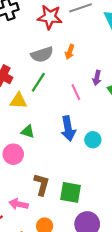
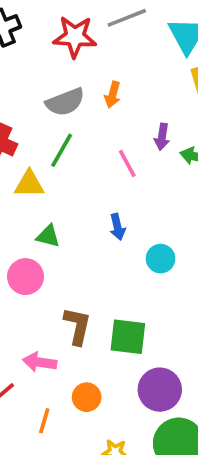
blue arrow: (68, 129) -> (117, 227), size x0.6
cyan circle: (93, 140) -> (161, 259), moved

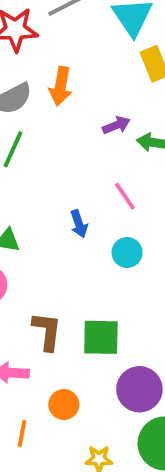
orange arrow: (113, 95) -> (61, 86), size x1.4
purple arrow: (162, 137) -> (116, 125), turned -115
pink line: (127, 163) -> (125, 196), moved

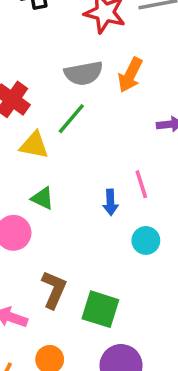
pink line: (125, 196) -> (141, 184), moved

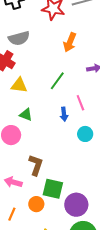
gray semicircle: (84, 73) -> (19, 38), moved
green line: (71, 119) -> (57, 81), moved
green square: (100, 309) -> (53, 189), moved

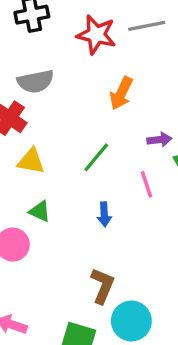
pink line: (80, 103) -> (146, 184), moved
cyan circle: (85, 134) -> (131, 321), moved, size x1.5
brown L-shape: (36, 165) -> (102, 286), moved

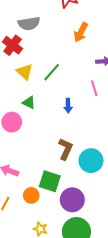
green line: (96, 157) -> (52, 72), moved
yellow triangle: (31, 161) -> (25, 72), turned 30
cyan circle: (131, 321) -> (91, 161), moved

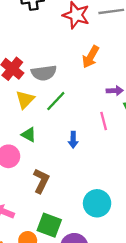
gray semicircle: (29, 23) -> (44, 73), moved
yellow triangle: (25, 72) -> (25, 100), turned 30
brown L-shape: (65, 149) -> (41, 181), moved

